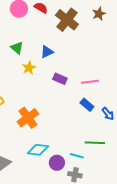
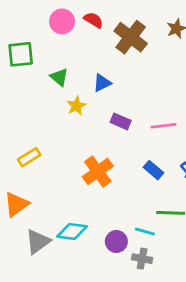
blue rectangle: (87, 105) -> (154, 170), moved
orange cross: (28, 118) -> (98, 171), moved
cyan diamond: (38, 150) -> (72, 231), moved

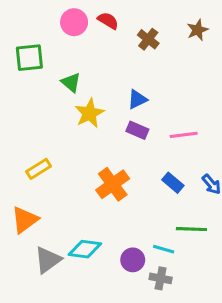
brown cross: (131, 37) -> (148, 39), size x0.6
blue triangle: (102, 83) -> (137, 99), moved
yellow star: (76, 106) -> (90, 113), size x1.4

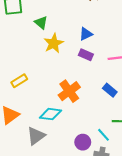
cyan diamond: (85, 249) -> (51, 114), moved
cyan line: (164, 249) -> (104, 135), turned 32
gray triangle: (48, 260) -> (36, 136), moved

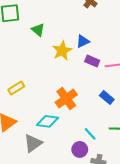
yellow star: (54, 43) -> (62, 51), moved
purple rectangle: (86, 55) -> (92, 61), moved
cyan line: (104, 135) -> (90, 134), moved

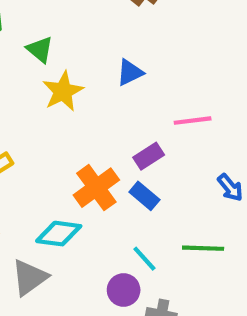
yellow star: (62, 51) -> (63, 91), moved
purple rectangle: (92, 61) -> (149, 156), moved, turned -56
blue rectangle: (107, 97) -> (144, 196), moved

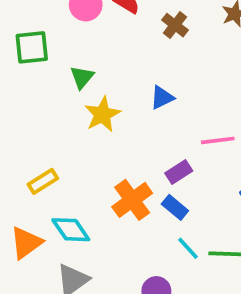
green triangle: (40, 50) -> (82, 77), turned 30
cyan diamond: (59, 234) -> (71, 230), moved, turned 48
cyan line: (144, 259) -> (188, 248), moved

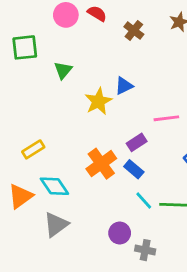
yellow star: (102, 114) -> (98, 101), moved

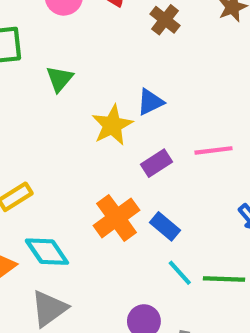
purple rectangle: (137, 142) -> (157, 163), moved

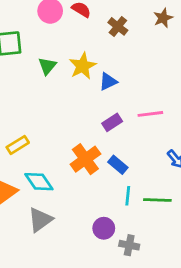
yellow star: (112, 125) -> (83, 66), moved
cyan line: (180, 273) -> (128, 196), turned 48

